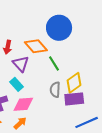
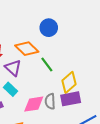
blue circle: (59, 28) -> (49, 28), size x0.7
gray semicircle: (55, 90) -> (50, 101), moved
pink diamond: (23, 104) -> (34, 104), moved

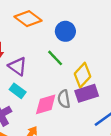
blue circle: (49, 28) -> (65, 31), moved
orange diamond: (27, 49) -> (28, 19), moved

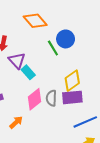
green line: (55, 58) -> (53, 48), moved
cyan rectangle: (18, 91) -> (28, 72), moved
pink diamond: (46, 104) -> (34, 99), turned -35

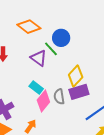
purple triangle: (17, 61) -> (39, 58), moved
cyan rectangle: (28, 72) -> (36, 87), moved

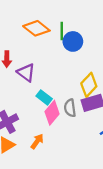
green line: (51, 49) -> (62, 31), moved, turned 42
purple triangle: (39, 58) -> (26, 73), moved

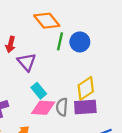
green line: (62, 31) -> (60, 41), moved
pink diamond: (52, 113) -> (43, 108), turned 40

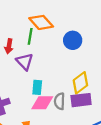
green line: (60, 41) -> (30, 36), moved
cyan rectangle: (39, 91) -> (37, 87), turned 48

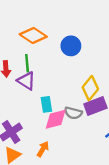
green line: (30, 36) -> (27, 63), moved
gray semicircle: (59, 101) -> (73, 113), turned -63

